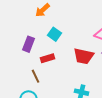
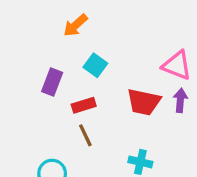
brown line: (36, 76) -> (85, 135), moved

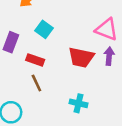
red rectangle: (84, 105) -> (35, 60), turned 36

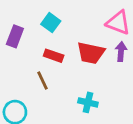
red rectangle: (35, 60) -> (54, 56), moved

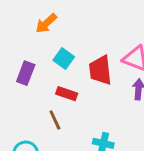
red trapezoid: (91, 53) -> (100, 70), moved, turned 72

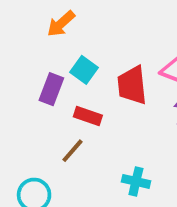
purple rectangle: (26, 73) -> (51, 89), moved
brown line: (55, 120) -> (72, 151), turned 66

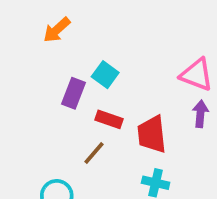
orange arrow: (61, 24) -> (57, 30), moved
red trapezoid: (132, 85) -> (152, 134), moved

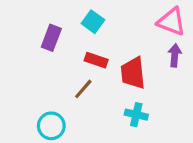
purple rectangle: (74, 93) -> (51, 38), moved

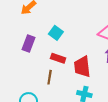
brown line: (83, 89) -> (50, 77), turned -32

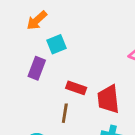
cyan square: (56, 33) -> (56, 44), moved, turned 32

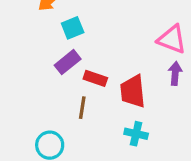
purple rectangle: (37, 68) -> (68, 62), moved, turned 30

